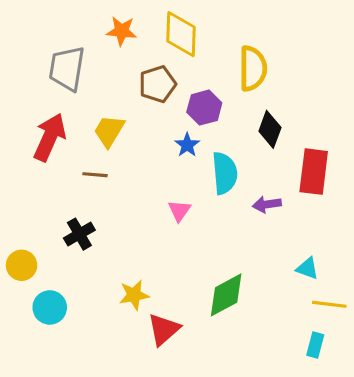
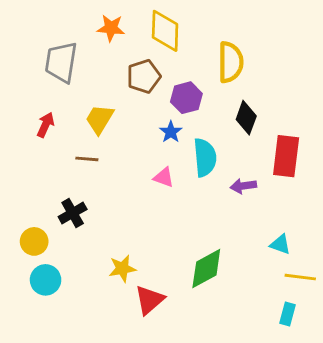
red arrow: (50, 137) -> (46, 125), size x0.6
pink triangle: (179, 211) -> (164, 177), moved, turned -45
yellow circle: (22, 265) -> (34, 241), moved

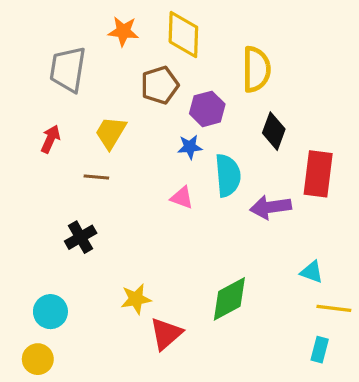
blue star: (171, 132) -> (190, 147), turned 30
purple arrow: (243, 186) -> (271, 207), size x1.4
yellow circle: (34, 241) -> (38, 359), moved

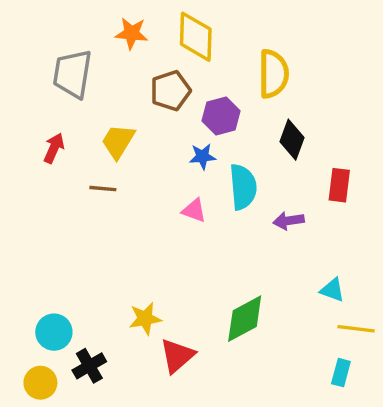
red rectangle: (318, 174) -> (339, 185), size x0.7
purple arrow: (271, 207) -> (289, 221), size x0.7
black cross: (81, 237) -> (89, 366), moved

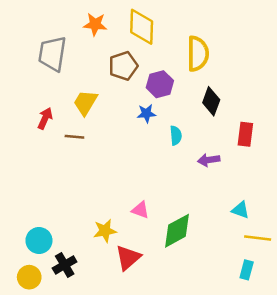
red arrow: (54, 148) -> (45, 118), moved
cyan semicircle: (243, 187) -> (176, 135), size x0.6
pink triangle: (194, 211) -> (140, 210), moved

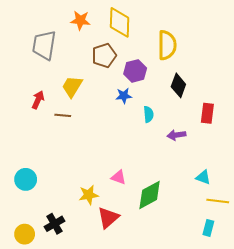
cyan circle: (39, 241) -> (26, 179), moved

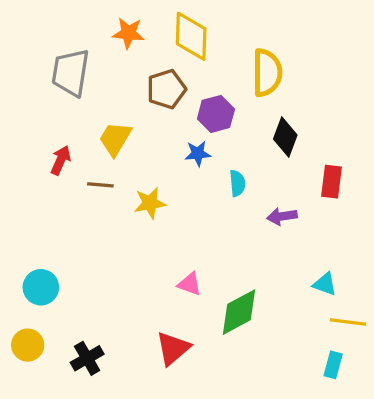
yellow star: (89, 195) -> (150, 203), moved
yellow circle: (25, 234) -> (28, 345), moved

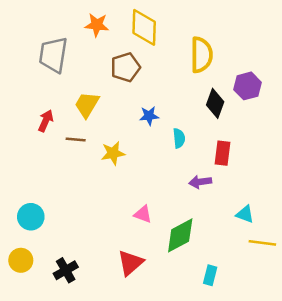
purple hexagon: (216, 114) -> (247, 86), moved
red rectangle: (331, 182) -> (223, 153), moved
purple arrow: (282, 216) -> (200, 182), moved
cyan rectangle: (333, 365) -> (210, 275), moved

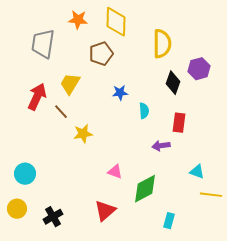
red arrow: (46, 121) -> (37, 97), size x1.5
brown line: (76, 139) -> (61, 112), turned 42
yellow star: (113, 153) -> (83, 134), moved

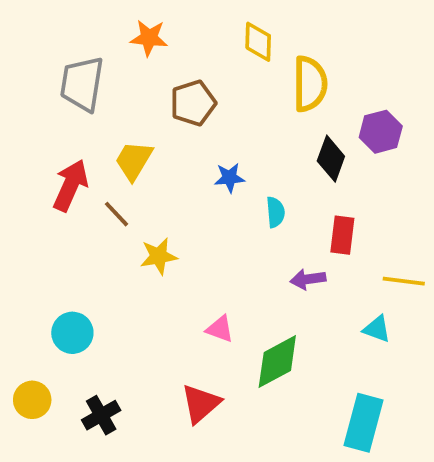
yellow diamond: (116, 22) -> (258, 42), moved, size x0.7
cyan circle: (25, 174) -> (72, 333), moved
yellow line: (211, 195) -> (404, 281), moved
cyan rectangle: (169, 221) -> (363, 423), moved, size x1.8

